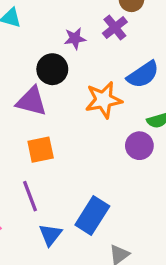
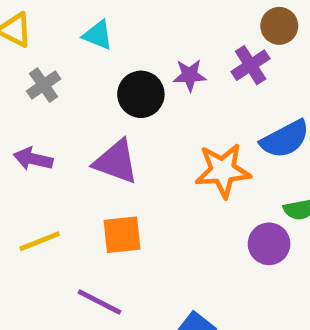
black circle: (52, 69) -> (141, 94), moved
purple line: (30, 196) -> (99, 302), turned -48

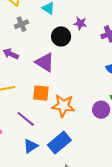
purple star: (190, 75) -> (80, 23), moved
orange star: (223, 171) -> (63, 106), moved

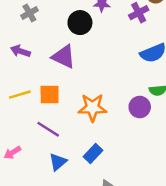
orange square: (41, 93) -> (50, 95), moved
blue rectangle: (59, 143) -> (93, 153), size x0.7

